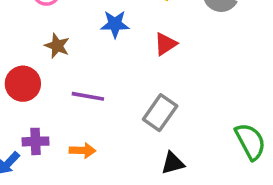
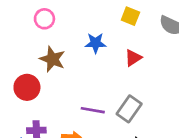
brown star: (57, 46) -> (52, 59), size x1.4
purple line: (88, 96) -> (93, 110), moved

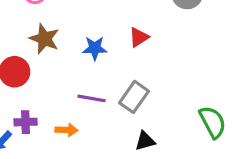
blue star: (95, 43) -> (95, 48), moved

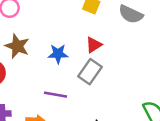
gray rectangle: (134, 97) -> (90, 72), moved

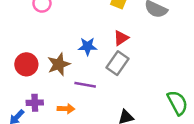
brown star: (17, 46) -> (59, 64), moved, turned 30

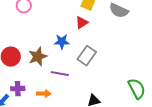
red triangle: (121, 38) -> (82, 23), moved

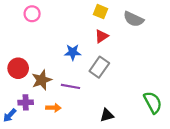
red triangle: (82, 23) -> (101, 36), moved
brown star: (38, 57) -> (42, 80), moved

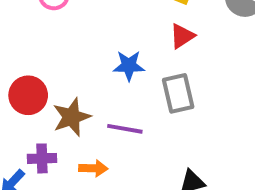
gray rectangle: (99, 67) -> (178, 93), turned -48

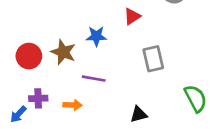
gray rectangle: (178, 93) -> (153, 59), moved
brown star: (72, 117) -> (63, 52), moved, turned -30

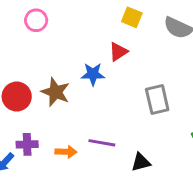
red triangle: (132, 16) -> (118, 52), moved
purple line: (94, 79) -> (102, 143), moved

